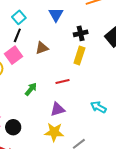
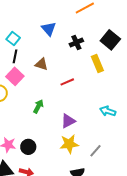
brown triangle: (42, 48) -> (41, 64), turned 48
yellow rectangle: (79, 55) -> (97, 64), moved, turned -30
red line: (62, 82) -> (67, 82), moved

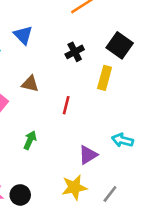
blue triangle: (49, 29) -> (23, 35), moved
yellow rectangle: (97, 64) -> (105, 78), turned 42
red line: (67, 82) -> (66, 105), turned -48
purple triangle: (68, 121) -> (88, 155), moved

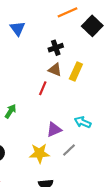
black square: (120, 45) -> (92, 26), moved
brown triangle: (30, 84) -> (55, 70), moved
gray line: (110, 194) -> (69, 150), moved

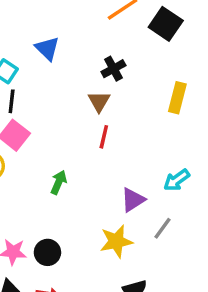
brown triangle: (55, 70) -> (99, 101), moved, turned 48
yellow rectangle: (76, 71) -> (177, 98), moved
cyan arrow: (83, 122) -> (177, 180), turned -49

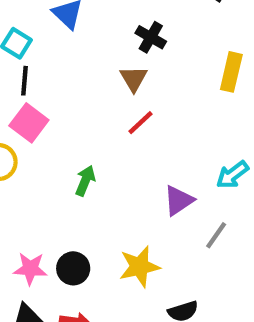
black cross: (113, 69) -> (151, 37), turned -30
red line: (104, 137) -> (141, 123), turned 35
yellow star: (116, 241) -> (139, 267), moved

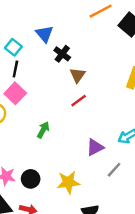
black cross: (151, 37) -> (62, 54), moved

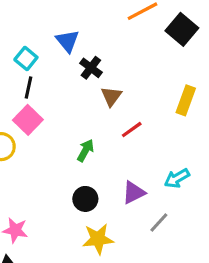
red line: (79, 101) -> (132, 130), moved
green arrow: (43, 130) -> (85, 150), moved
black circle: (31, 179) -> (85, 199), moved

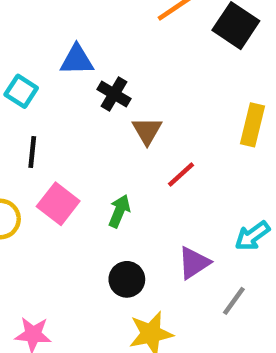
blue triangle: (67, 41) -> (77, 60), turned -45
black line: (28, 88) -> (32, 152), moved
pink square: (28, 120) -> (58, 204), moved

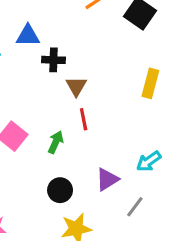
black cross: (114, 94) -> (54, 60), turned -30
red line: (181, 174) -> (84, 119), moved, turned -60

